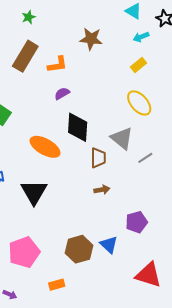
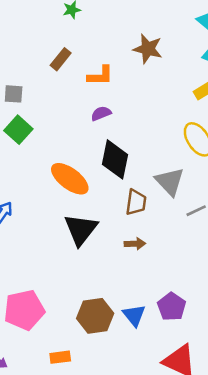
brown rectangle: (25, 56) -> (61, 59), size x0.6
black triangle: (34, 192) -> (81, 229), moved
purple pentagon: (137, 222) -> (172, 307), moved, turned -30

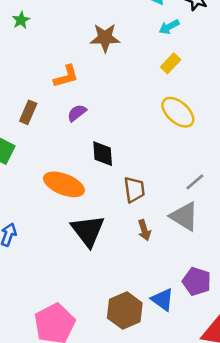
brown rectangle: (61, 59) -> (28, 112), moved
black diamond: (115, 159) -> (103, 154), size x0.7
gray triangle: (170, 182) -> (184, 216), moved
brown arrow: (135, 244) -> (144, 230), turned 90

